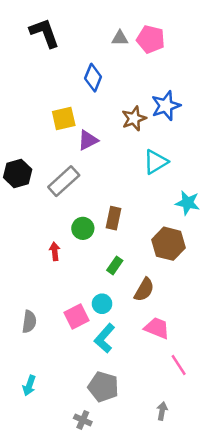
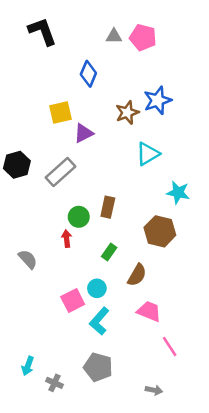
red arrow: (55, 251) -> (67, 239), moved
gray semicircle: (29, 322) -> (28, 259), moved, turned -50
gray arrow: (162, 411) -> (154, 390), turned 91
gray cross: (83, 420) -> (54, 383), moved

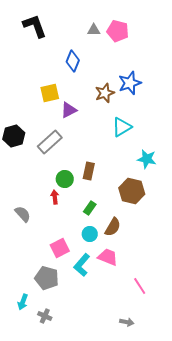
cyan circle: (97, 288) -> (90, 234), moved
pink trapezoid: (149, 311) -> (108, 257), moved
gray pentagon: (98, 367) -> (47, 278), moved

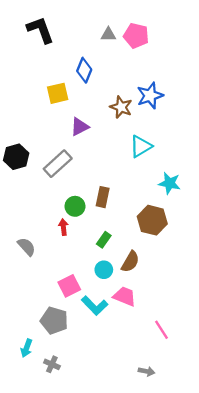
yellow square: (50, 93) -> (58, 93), moved
brown star: (105, 93) -> (121, 107), turned -30
cyan L-shape: (82, 265) -> (95, 306), turned -85

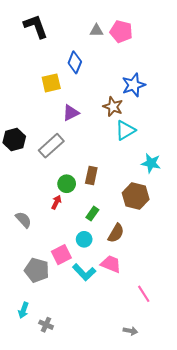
brown star: (121, 107) -> (113, 107), moved
red arrow: (63, 227) -> (56, 202), turned 32
cyan circle: (104, 270) -> (84, 239), moved
gray pentagon: (54, 321) -> (37, 270), moved

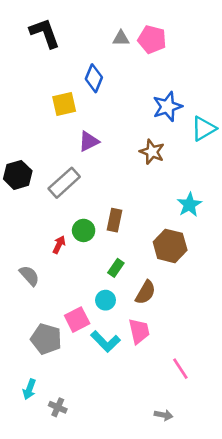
brown star: (113, 107) -> (152, 152), moved
cyan triangle: (125, 130) -> (204, 129), moved
cyan star: (151, 163) -> (189, 205), turned 30
red arrow: (56, 202) -> (59, 245), moved
pink trapezoid: (111, 264) -> (139, 331), turned 55

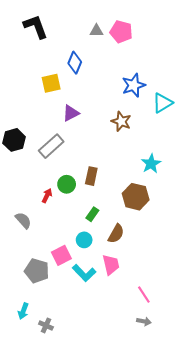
gray arrow: (164, 415) -> (144, 321), moved

